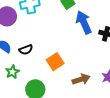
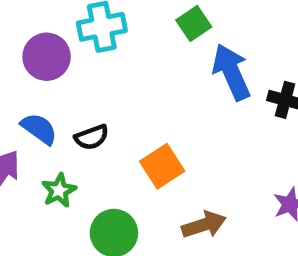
brown arrow: (81, 79) -> (204, 225), moved

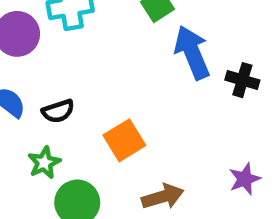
green star: (59, 190) -> (44, 163), moved

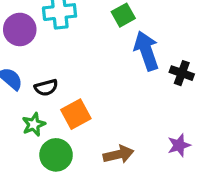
orange square: (124, 140) -> (76, 114), moved

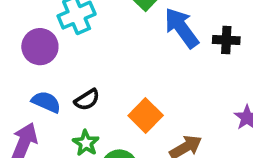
orange square: (76, 114) -> (146, 116), moved

